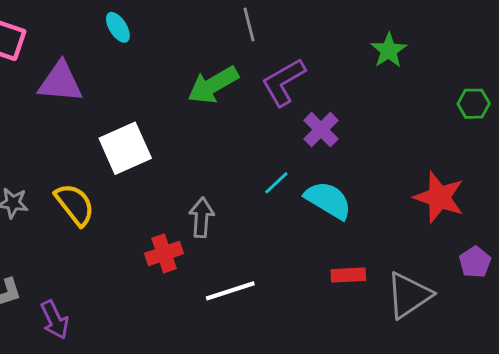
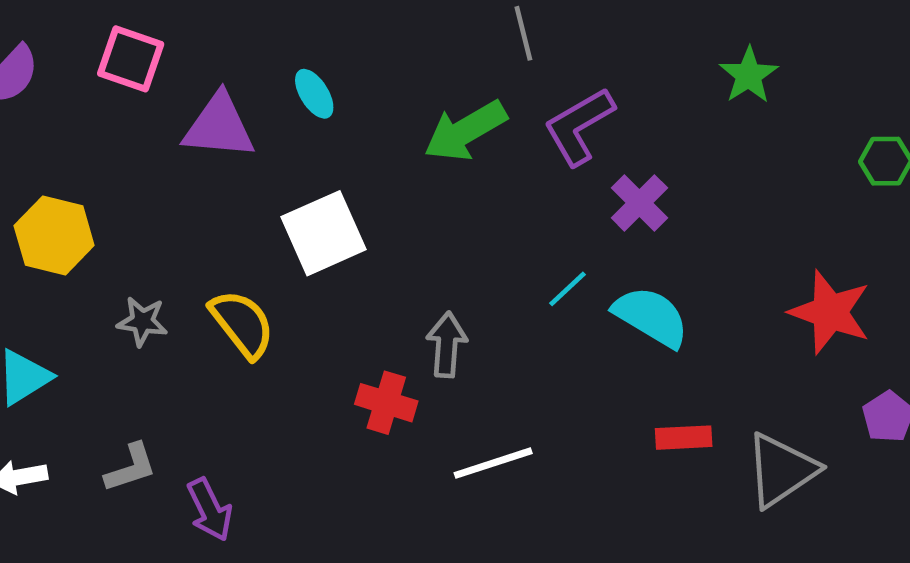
cyan ellipse: (118, 27) -> (314, 94), moved
red cross: (164, 253) -> (386, 403), turned 36

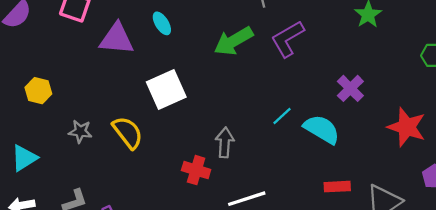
purple cross: (639, 203) -> (350, 88), moved
yellow hexagon: (54, 235) -> (38, 91), size x0.7

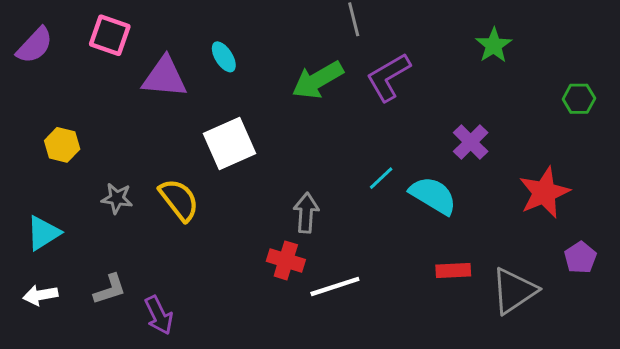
red star: (407, 127) -> (544, 193), turned 30
red cross: (196, 170) -> (286, 260), moved

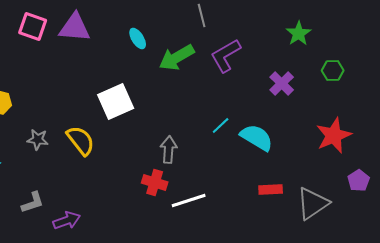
cyan ellipse: (224, 57) -> (138, 38), moved
purple triangle: (165, 77) -> (75, 27), moved
green hexagon: (579, 99) -> (333, 70), moved
purple cross: (471, 142) -> (282, 83), moved
purple arrow: (159, 315) -> (67, 220), turned -84

